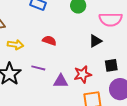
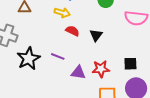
black triangle: (95, 41) -> (96, 35), moved, turned -32
yellow arrow: (15, 45) -> (62, 13), moved

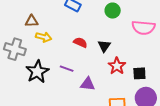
yellow arrow: (62, 13) -> (44, 37), moved
red star: (101, 69) -> (117, 66), moved, turned -30

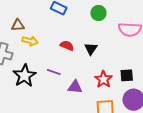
red star: (117, 66) -> (103, 79), moved

